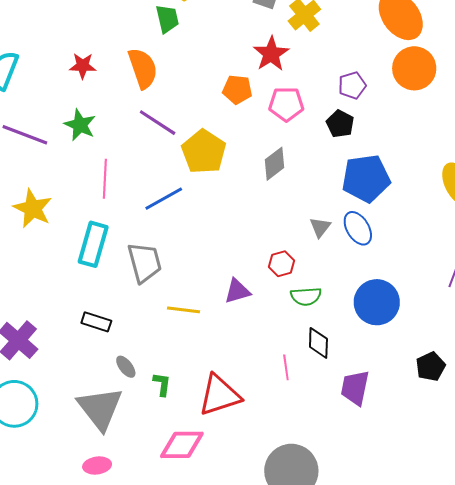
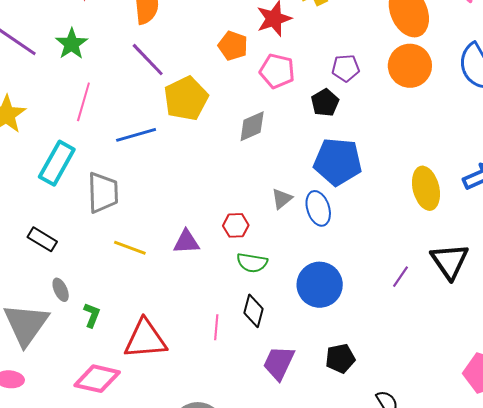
black pentagon: (431, 367) -> (340, 358), moved

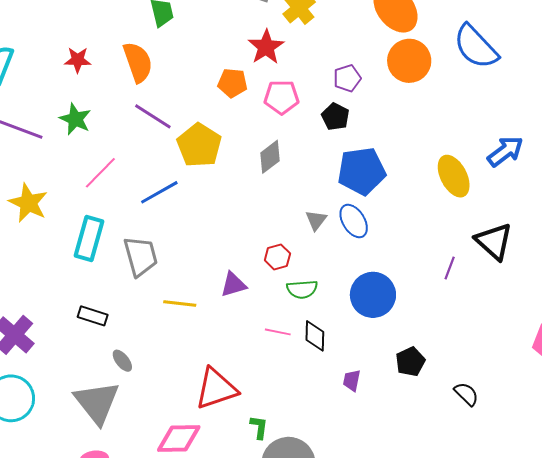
pink line: (83, 102) -> (100, 173), turned 42
green L-shape: (92, 315) -> (259, 427), moved
pink line: (216, 327) -> (278, 332), moved, turned -70
purple trapezoid: (279, 363) -> (352, 380), size x0.6

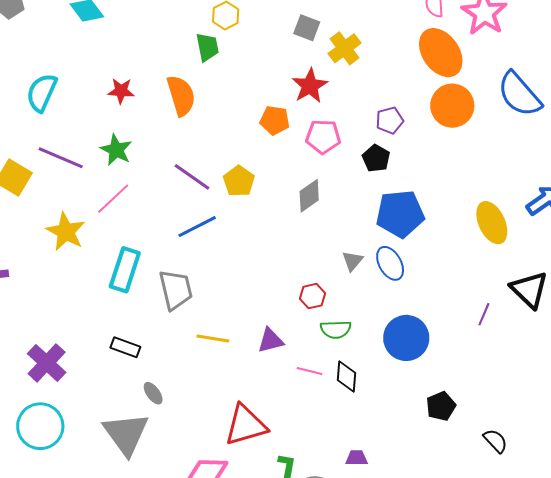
purple line: (153, 116) -> (192, 177), moved
yellow pentagon: (199, 145) -> (239, 181), size x0.7
pink line: (100, 173) -> (113, 199), moved
purple triangle: (233, 285) -> (271, 340), moved
purple trapezoid: (352, 380) -> (357, 458), moved, turned 75

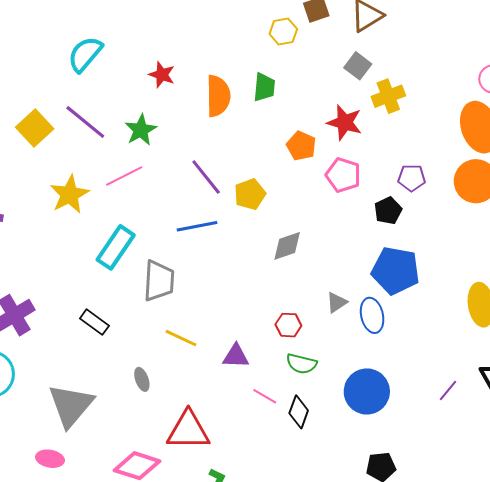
green trapezoid: (207, 47) -> (264, 87), moved
red star: (310, 86) -> (345, 122), turned 30
gray diamond: (309, 196) -> (287, 246), moved
gray ellipse: (153, 393) -> (142, 379), moved

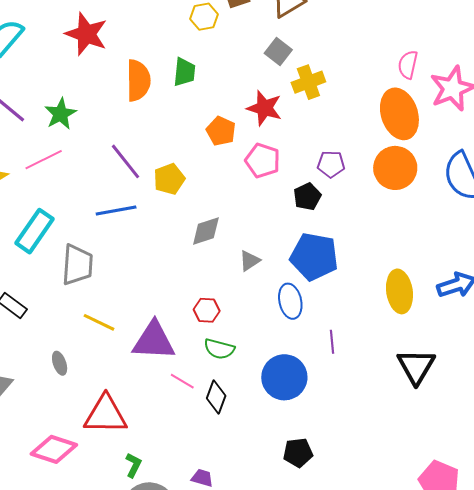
red star: (162, 75) -> (86, 34), moved, size x1.6
gray triangle: (337, 303) -> (250, 261), moved
purple triangle: (236, 356) -> (154, 341), size x1.6
purple line: (448, 390) -> (332, 342), moved, turned -45

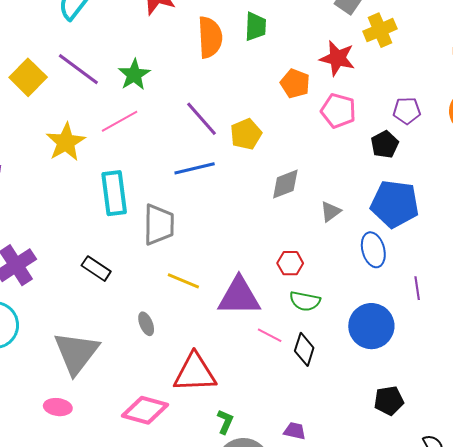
cyan rectangle: (34, 231) -> (114, 193), turned -39

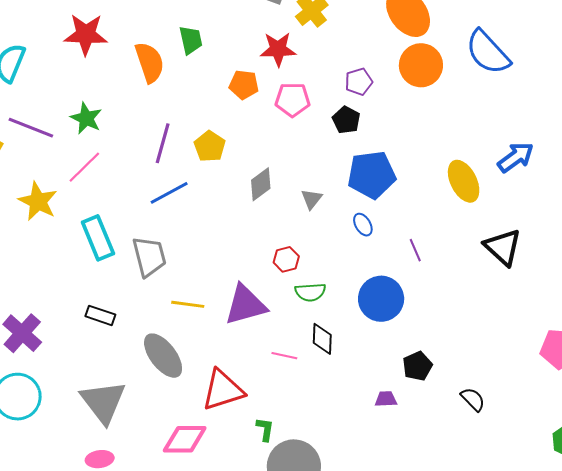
purple line: (201, 119) -> (163, 143), turned 72
blue ellipse: (373, 250) -> (363, 225), size x0.7
gray ellipse: (146, 324) -> (163, 356), size x2.0
pink line: (270, 335) -> (284, 356), moved
purple trapezoid: (295, 431) -> (386, 399), moved

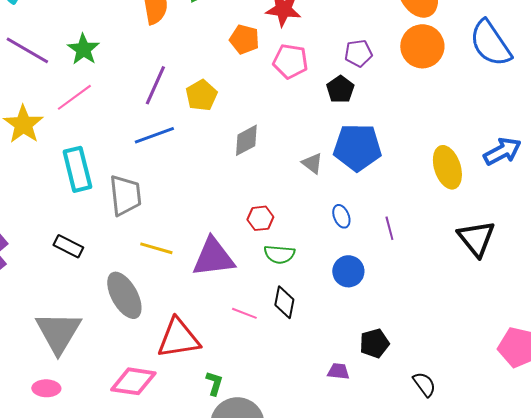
gray triangle: (312, 199) -> (312, 163), moved, turned -40
blue ellipse: (363, 225) -> (341, 216), moved
blue circle: (381, 299) -> (348, 271), size x0.7

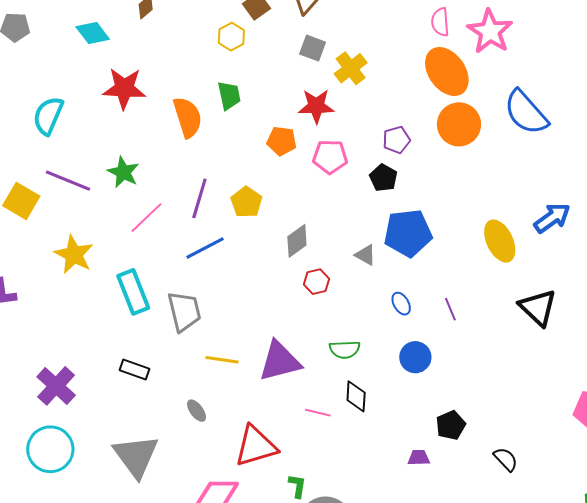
pink line: (74, 97) -> (147, 218), moved
red hexagon: (260, 218) -> (317, 282), moved
gray ellipse: (124, 295) -> (197, 411), size x0.5

